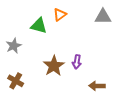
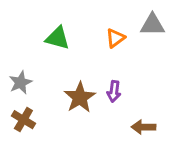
orange triangle: (60, 15) -> (115, 38), moved
gray star: (14, 46) -> (21, 83), moved

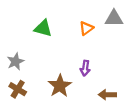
brown star: (80, 97) -> (60, 86), moved

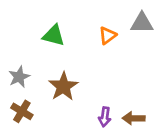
purple arrow: (85, 68) -> (105, 117), moved
brown star: (60, 86) -> (63, 86), moved

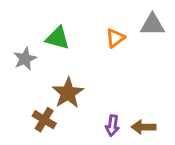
gray star: (19, 77) -> (25, 59), moved
brown cross: (22, 111) -> (44, 120), moved

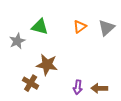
gray triangle: (152, 25) -> (106, 28), moved, turned -42
brown star: (68, 93) -> (47, 65), turned -30

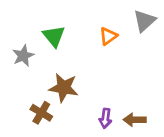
green triangle: (40, 27) -> (54, 36), turned 36
gray triangle: (106, 28) -> (144, 21), moved

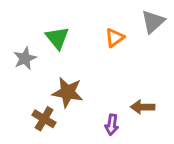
brown arrow: (135, 120) -> (143, 107), moved

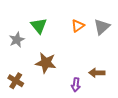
gray triangle: (153, 22) -> (102, 27), moved
brown cross: (44, 119) -> (16, 81), moved

